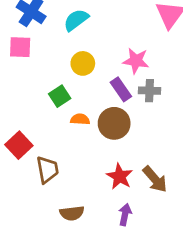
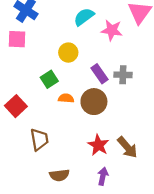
cyan semicircle: (76, 20) -> (84, 17), moved
pink star: (136, 61) -> (112, 30), moved
red square: (19, 145) -> (16, 106), moved

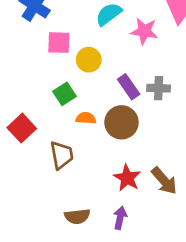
pink square: (17, 39) -> (59, 43), moved
brown trapezoid: (39, 139) -> (62, 155), moved
purple arrow: (103, 176) -> (120, 218), moved

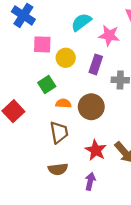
purple rectangle: (129, 87) -> (96, 64), moved, turned 54
brown trapezoid: (62, 155) -> (59, 132), moved
brown semicircle: (77, 216) -> (58, 169), moved

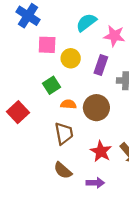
brown semicircle: (58, 169) -> (63, 170), turned 48
purple arrow: (90, 181) -> (95, 183), turned 78

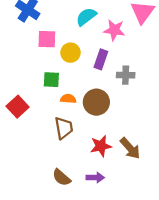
green square: (52, 85) -> (51, 80), turned 36
red star: (101, 151) -> (101, 146), turned 30
brown semicircle: (63, 170) -> (61, 178), moved

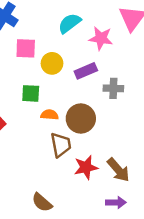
purple rectangle: (101, 59) -> (86, 71), turned 48
brown trapezoid: (64, 128) -> (61, 145), moved
purple arrow: (95, 178) -> (116, 202), moved

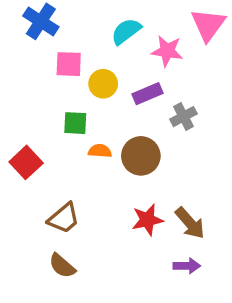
gray cross: (113, 88) -> (183, 117), turned -30
brown trapezoid: (61, 145) -> (64, 218), moved, turned 60
brown semicircle: (42, 202) -> (62, 266), moved

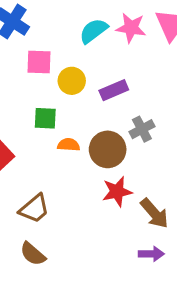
pink star: (167, 51) -> (131, 28), moved
gray cross: (183, 117) -> (142, 129), moved
red star: (147, 220) -> (117, 192), moved

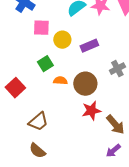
green square: (45, 118) -> (45, 64), turned -35
gray cross: (142, 129) -> (117, 69), moved
purple arrow: (151, 254) -> (113, 151), turned 140

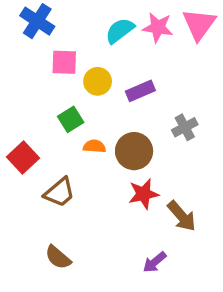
brown trapezoid: (38, 122) -> (60, 192), moved
purple arrow: (113, 151) -> (155, 262), moved

